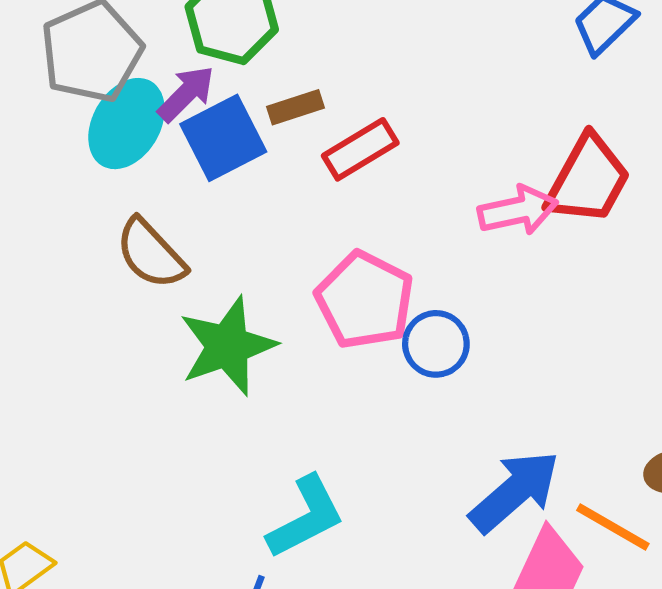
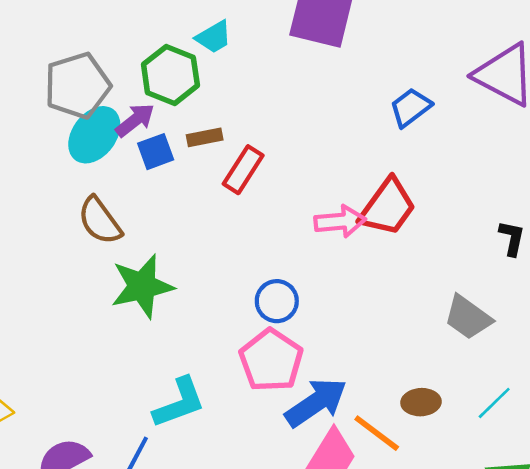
blue square: (223, 138) -> (156, 152), size x0.7
red rectangle: (360, 149) -> (243, 170), turned -33
pink pentagon: (365, 300) -> (271, 360), moved

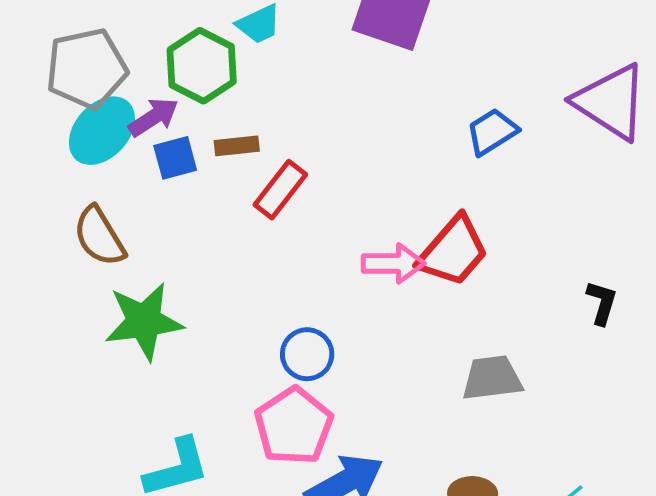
gray trapezoid: (468, 317) -> (492, 378), moved, turned 132

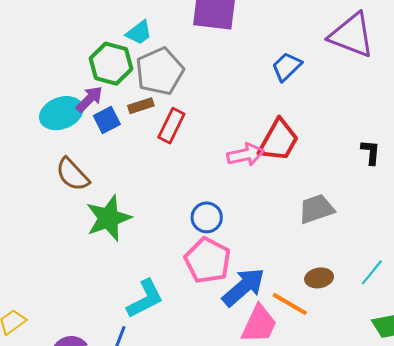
gray pentagon: (87, 69) -> (160, 71), moved
cyan ellipse: (102, 131) -> (61, 113), turned 39

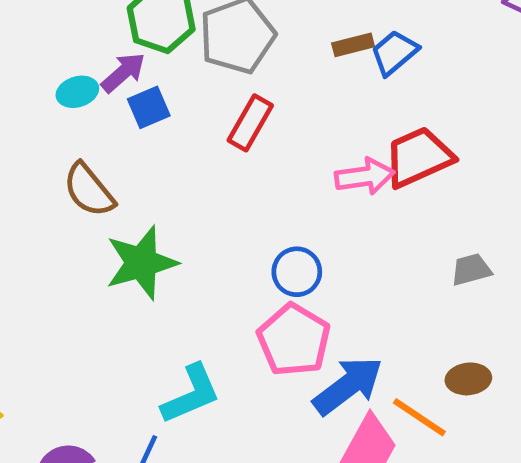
blue trapezoid: (287, 67) -> (394, 53), moved
brown rectangle: (141, 106) -> (353, 45), moved
cyan ellipse: (61, 113) -> (77, 92), size x0.6
red trapezoid: (279, 140) -> (418, 157), turned -147
gray trapezoid: (316, 209) -> (471, 270), size x0.7

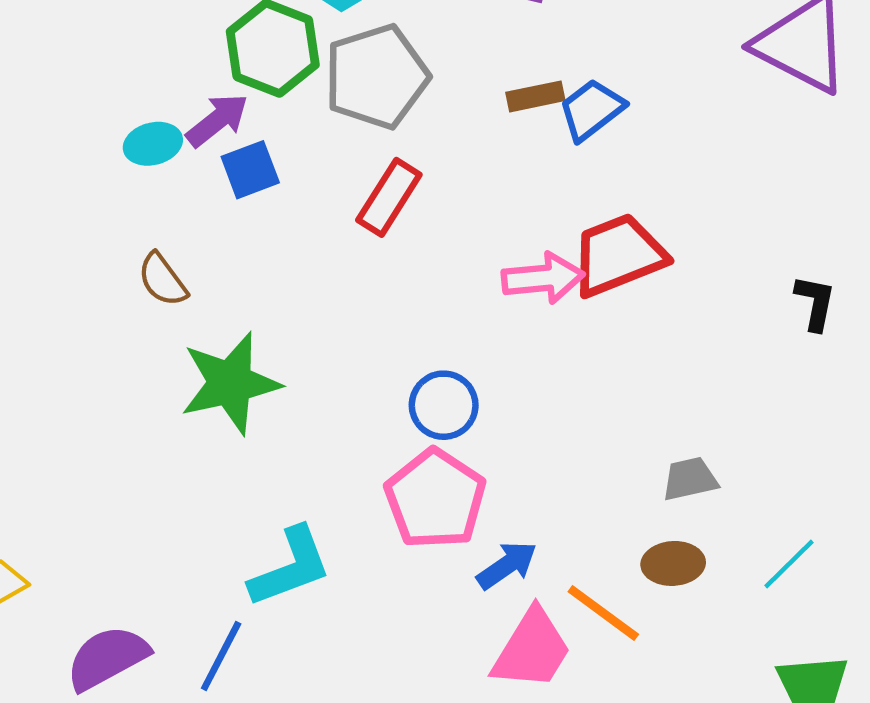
brown semicircle: (89, 190) -> (162, 280), size x0.7
gray trapezoid: (471, 270) -> (690, 479), moved
blue arrow: (348, 386) -> (507, 565), size x0.6

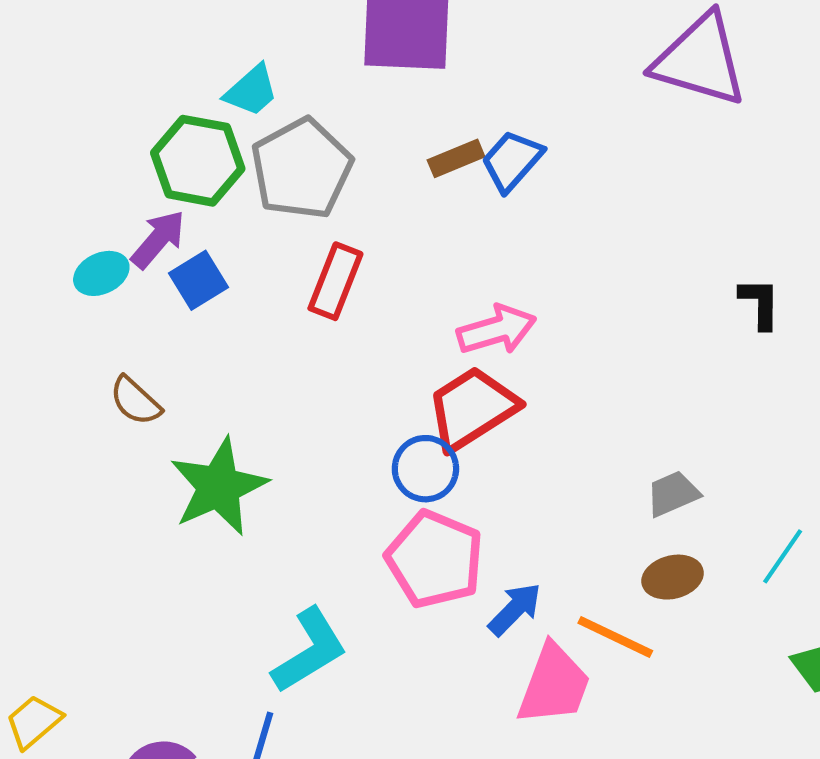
red trapezoid: (618, 255) -> (472, 408), moved

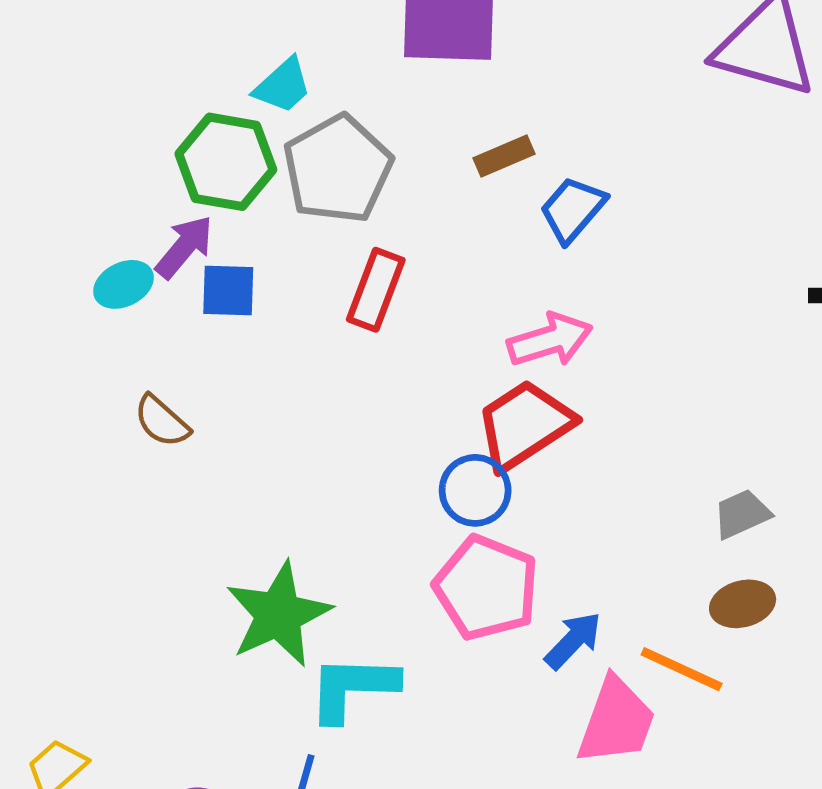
blue trapezoid: (512, 161) -> (573, 209), moved
blue square: (199, 280) -> (228, 291), turned 34
green star: (219, 487) -> (278, 614), moved
cyan L-shape: (309, 651) -> (353, 688), turned -146

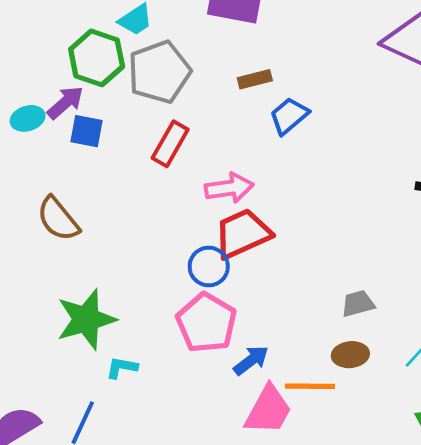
pink arrow: (550, 340) -> (229, 188), moved
brown semicircle: (162, 421) -> (58, 219), moved, size x1.4
orange line: (682, 669) -> (310, 386), turned -33
cyan L-shape: (353, 688) -> (122, 368), size x0.6

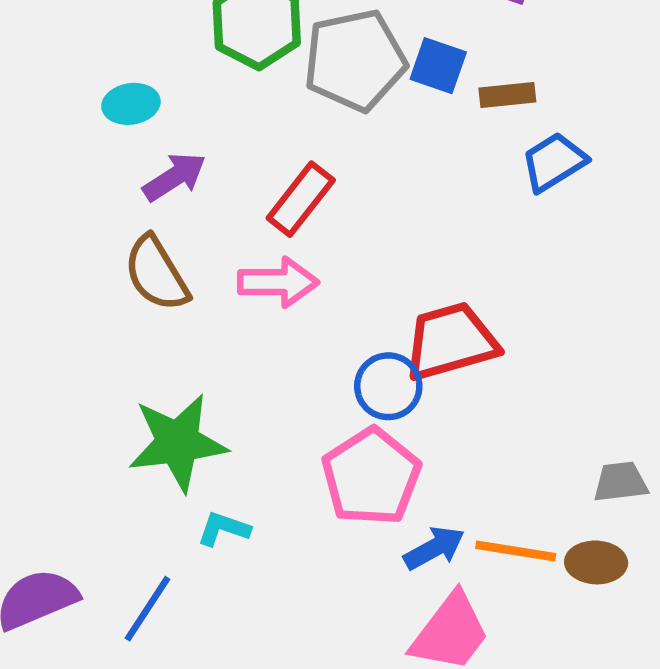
purple arrow: (65, 103) -> (174, 177), moved
blue square: (86, 131) -> (438, 66), moved
red rectangle: (170, 144) -> (301, 199), moved
pink arrow: (229, 188) -> (278, 282), moved
orange line: (310, 386) -> (516, 551), moved

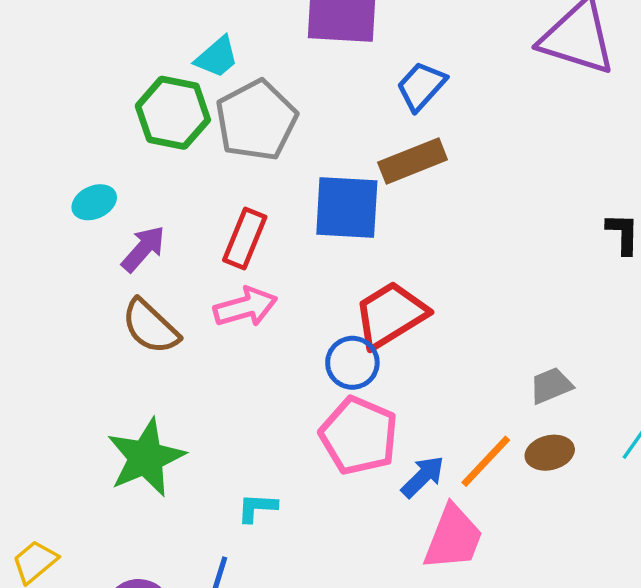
blue square: (438, 66) -> (347, 208), moved, size x1.6
brown rectangle: (507, 95) -> (413, 161), moved, size x1.5
blue trapezoid: (554, 162) -> (421, 86), moved
green star: (178, 443) -> (146, 458), moved
orange line: (516, 551) -> (486, 461), turned -40

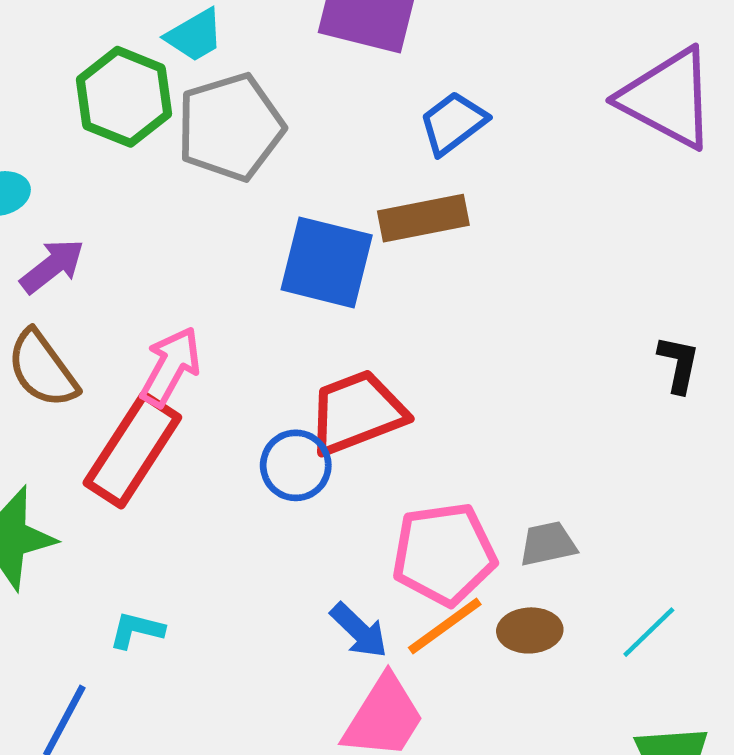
red rectangle: (245, 238) -> (132, 450), moved, size x1.4
pink arrow: (245, 307) -> (171, 367), turned -56
pink pentagon: (359, 436) -> (444, 554), moved, turned 30
blue arrow: (423, 477) -> (359, 631), turned 78

